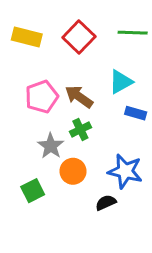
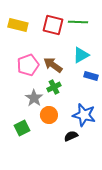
green line: (133, 33) -> (78, 22), moved
red square: (79, 37) -> (53, 25), turned -30

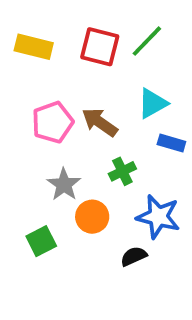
green line: (78, 22) -> (147, 41), turned -48
green cross: (54, 87) -> (122, 171), moved

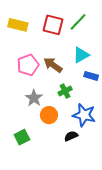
green square: (41, 241) -> (22, 137), moved

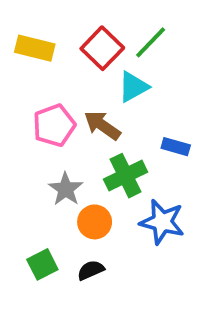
red square: (53, 25) -> (102, 48), turned 30
cyan triangle: (81, 55) -> (133, 87), moved
green cross: (65, 91) -> (125, 176), size x1.5
black semicircle: (71, 136) -> (91, 270), moved

